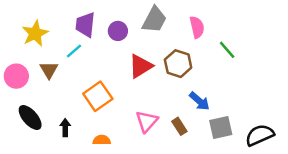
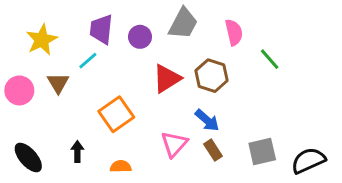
blue arrow: (199, 101) -> (207, 120), moved
black ellipse: (30, 118) -> (28, 157), moved

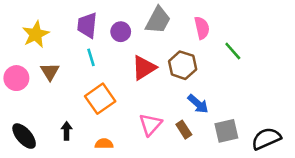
cyan line: (88, 61) -> (91, 57), moved, turned -66
blue arrow: (207, 120) -> (198, 104), moved

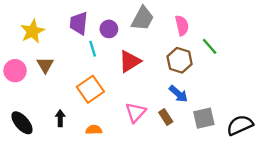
cyan line: (91, 57) -> (93, 49), moved
brown hexagon: (183, 65) -> (180, 60), moved

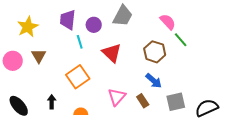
pink semicircle: (182, 25) -> (168, 22), moved, turned -30
red triangle: (130, 61) -> (112, 53), turned -45

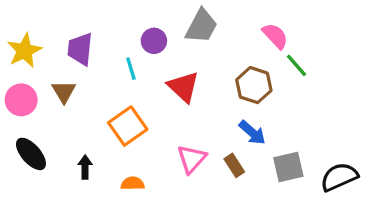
purple trapezoid: (68, 20) -> (80, 49), moved
yellow star: (28, 27) -> (24, 51), moved
black ellipse: (19, 106) -> (31, 154), moved

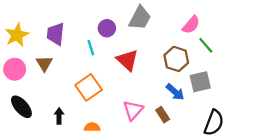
pink semicircle: (275, 36) -> (191, 25), turned 84
gray square: (288, 167) -> (200, 82), moved
black semicircle: (339, 177) -> (214, 123), moved, turned 135

